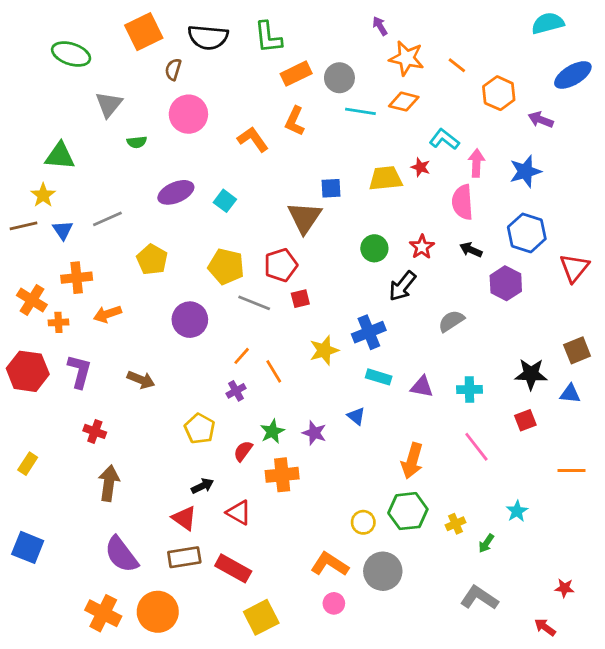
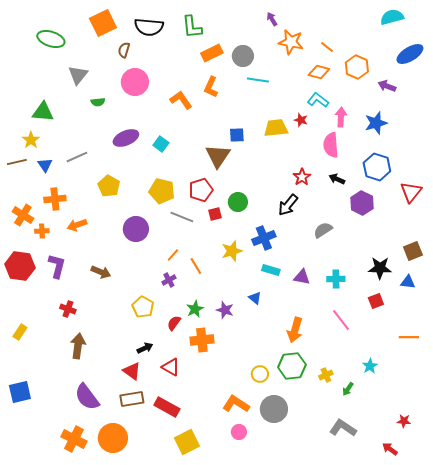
orange diamond: (404, 102) -> (319, 72), moved
green circle: (374, 248) -> (238, 202), moved
blue square: (28, 547) -> (20, 392), turned -35

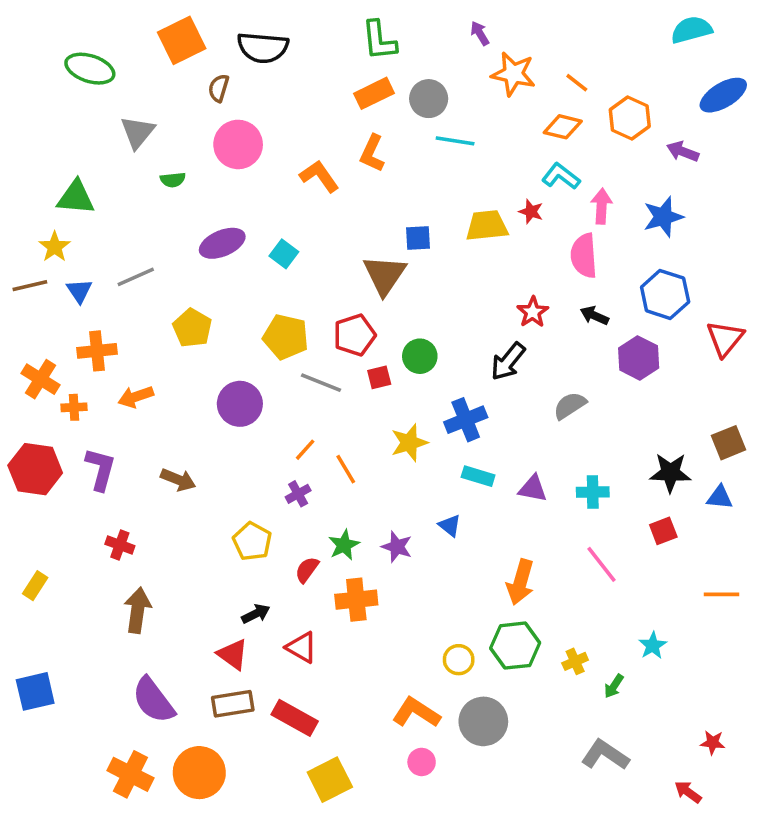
green L-shape: (192, 27) -> (379, 40), moved

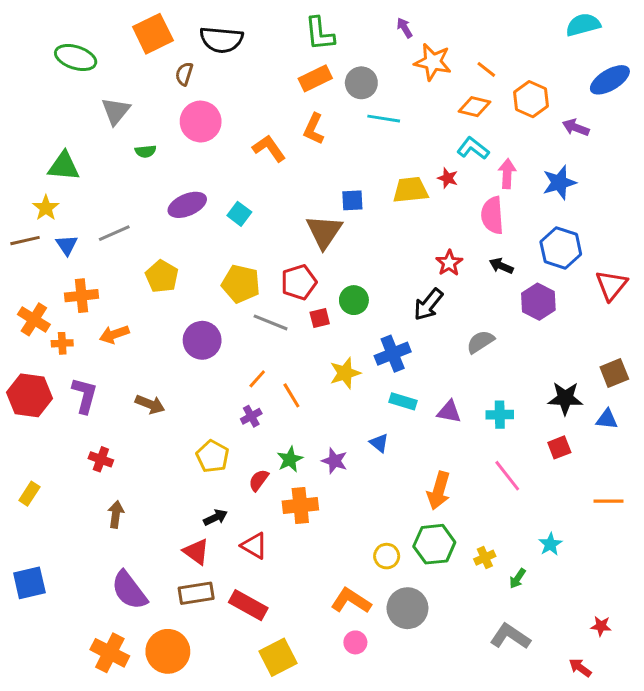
brown arrow: (138, 610) -> (116, 514), size x0.7

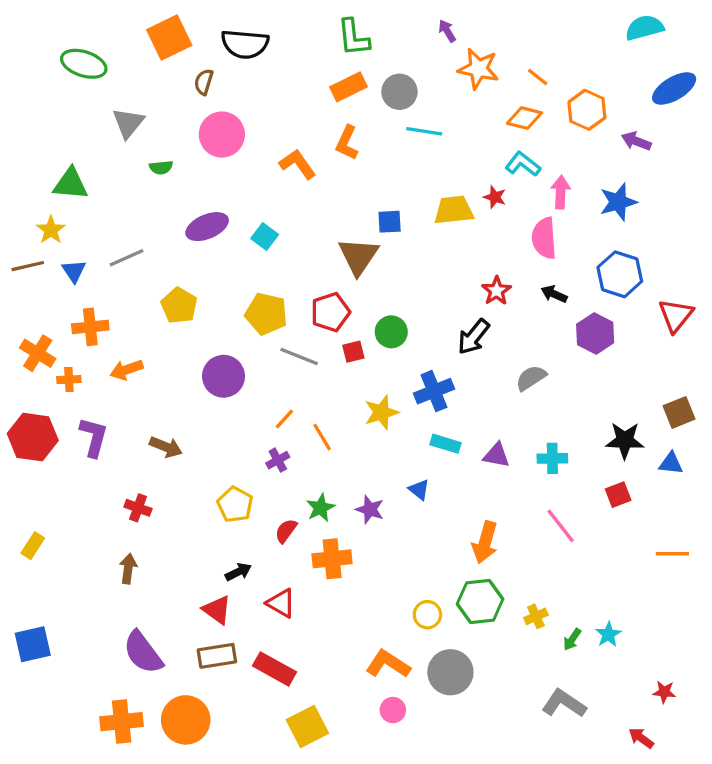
red cross: (101, 459) -> (138, 508), moved
cyan star: (550, 544) -> (608, 634), moved
orange cross: (110, 653) -> (122, 722), turned -33

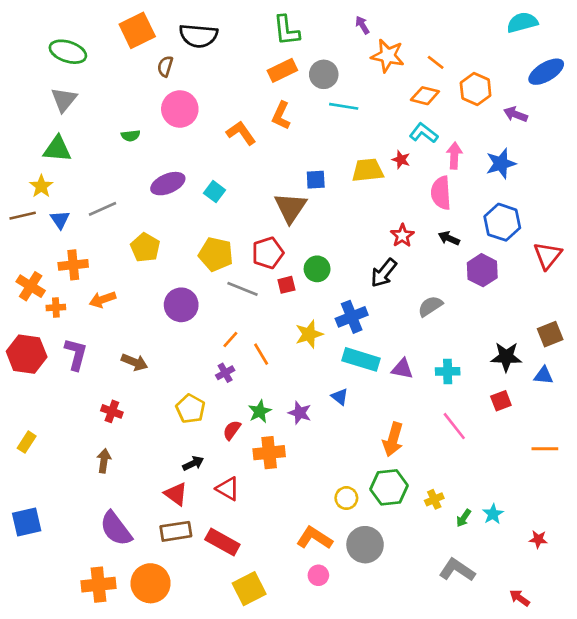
gray triangle: (128, 123) -> (64, 100), moved
cyan rectangle: (446, 444) -> (361, 359), size x1.5
red star: (664, 692) -> (538, 539), moved

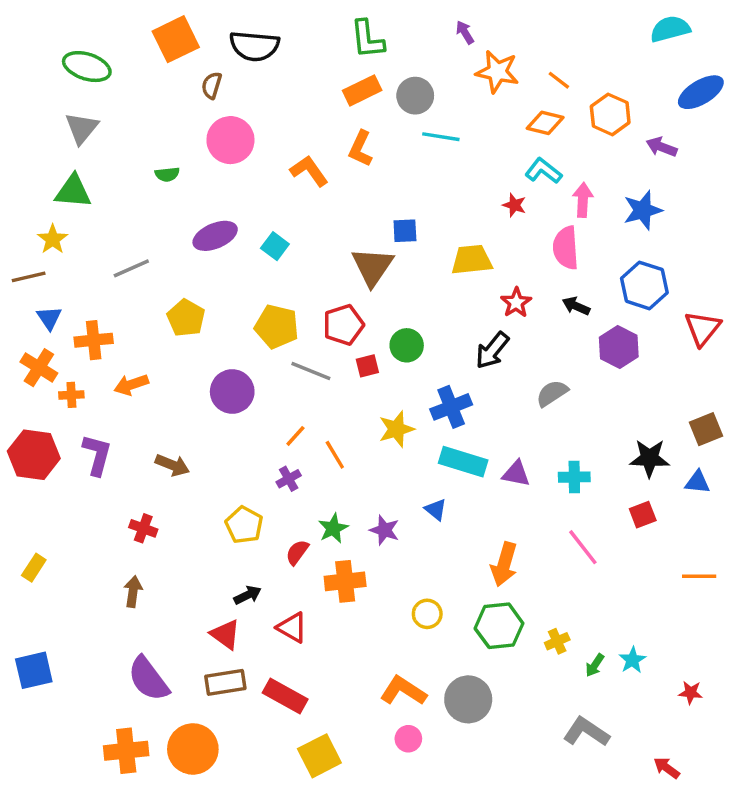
yellow trapezoid: (368, 170) -> (472, 260), moved
blue triangle: (60, 220) -> (49, 318), moved
yellow circle: (346, 498) -> (427, 614), moved

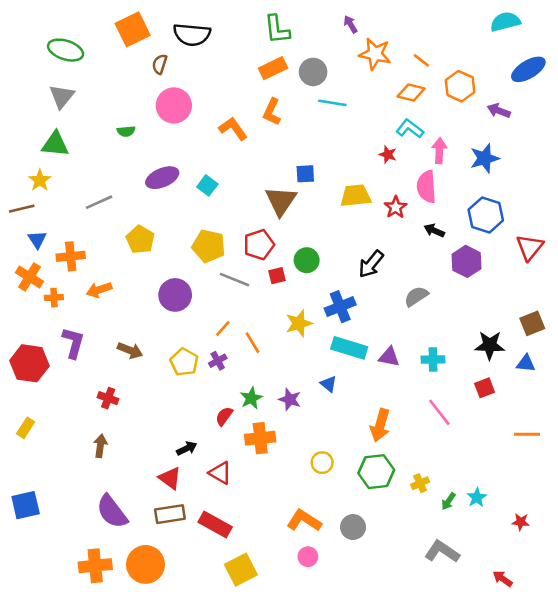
red star: (516, 303) -> (396, 207), moved
red hexagon: (34, 455) -> (29, 363), moved
yellow pentagon: (244, 525) -> (184, 362), moved
gray circle: (468, 699) -> (353, 527), size x0.7

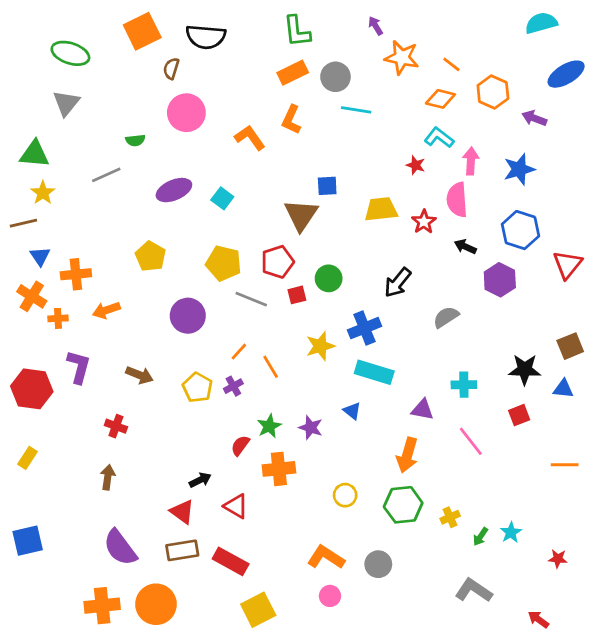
green triangle: (55, 144) -> (34, 154), moved
gray line: (99, 202) -> (106, 175), moved
purple triangle: (389, 357) -> (422, 410), moved

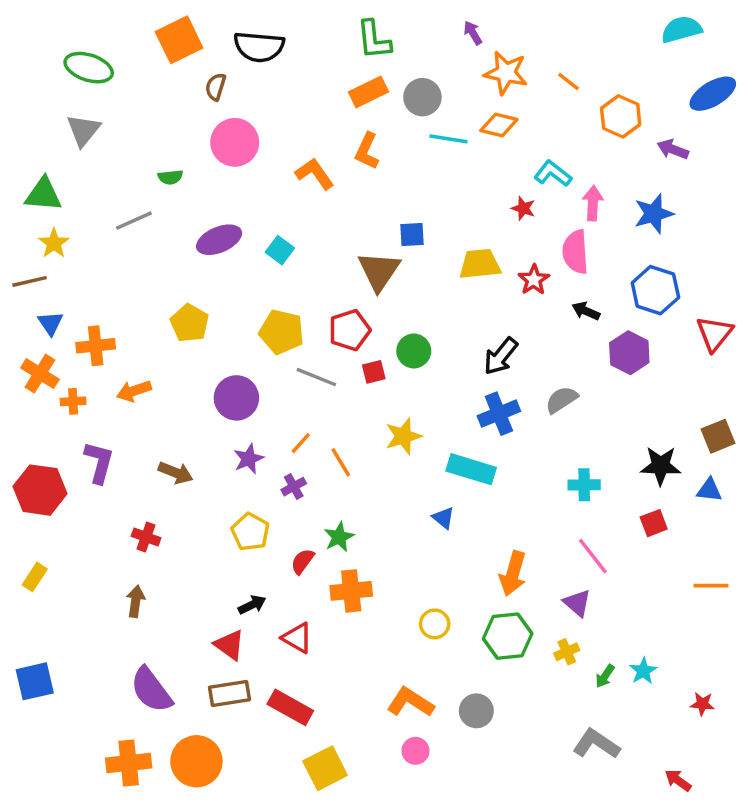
orange diamond: (440, 99) -> (499, 125), moved
blue cross: (364, 328) -> (499, 414), moved
yellow pentagon: (197, 387) -> (250, 532), moved
purple triangle: (422, 410) -> (577, 603), moved, turned 30
purple star: (311, 428) -> (249, 459), moved, turned 30

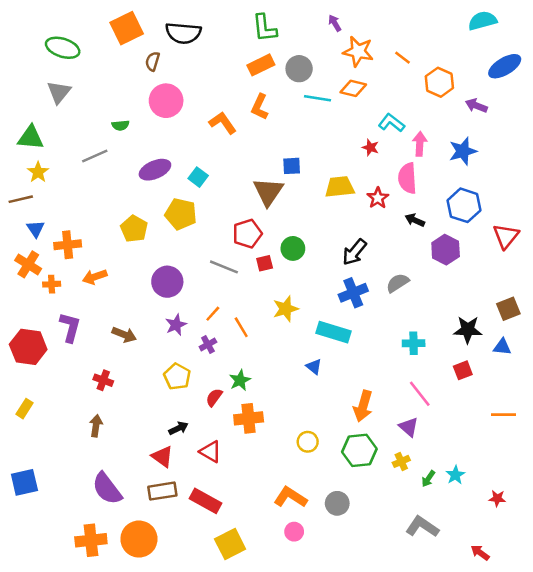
yellow pentagon: (282, 332) -> (181, 214), moved

